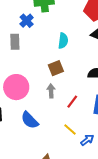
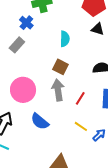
gray rectangle: (15, 42) -> (17, 45), turned 49
brown square: (56, 68) -> (60, 67), turned -35
gray arrow: (51, 91) -> (58, 90), size x1.5

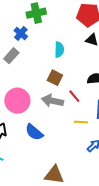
gray arrow: (58, 90) -> (52, 101), turned -70
red line: (80, 98) -> (74, 96), moved, turned -72
yellow line: (81, 126) -> (81, 122), moved, turned -32

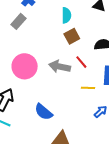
brown square: (55, 78) -> (72, 36), moved, turned 35
blue semicircle: (34, 132) -> (44, 112), moved

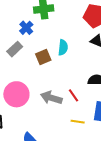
brown square: (72, 36) -> (43, 57), moved

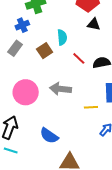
blue cross: (26, 28) -> (22, 25), turned 32
red line: (74, 95) -> (79, 58), moved

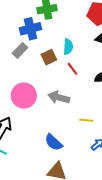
blue cross: (22, 25) -> (31, 29), size x1.5
red line: (79, 58) -> (73, 69), moved
blue semicircle: (49, 136) -> (54, 142), moved

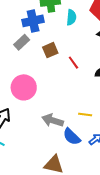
cyan semicircle: (68, 47) -> (71, 17), moved
gray arrow: (59, 97) -> (53, 120), moved
blue semicircle: (54, 142) -> (72, 137), moved

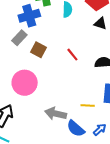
brown square: (50, 50) -> (38, 50), moved, turned -35

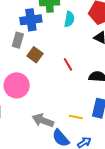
gray rectangle: (19, 38) -> (18, 40), turned -35

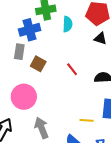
gray arrow: (43, 120) -> (41, 128), moved, turned 55

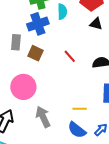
blue cross: (30, 30) -> (38, 24), moved
yellow line: (87, 120) -> (80, 109), moved

